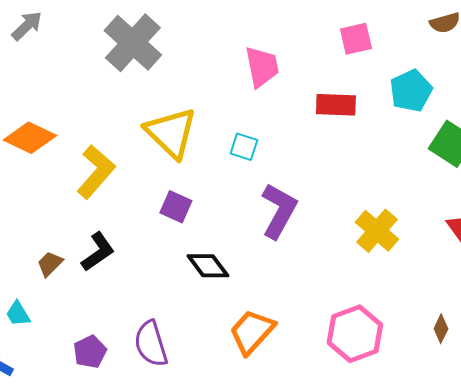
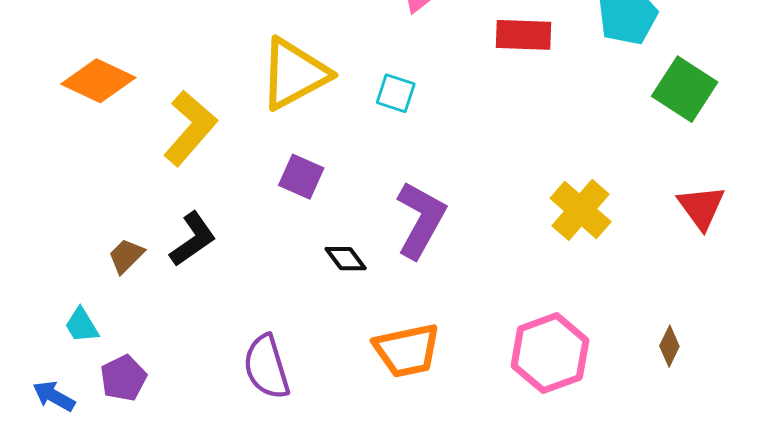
yellow triangle: (171, 133) -> (294, 74), turned 48
purple L-shape: (279, 211) -> (421, 220), moved
black diamond: (208, 266) -> (346, 259), size x0.7
orange trapezoid: (252, 332) -> (407, 350), turned -144
purple pentagon: (90, 352) -> (123, 378), moved

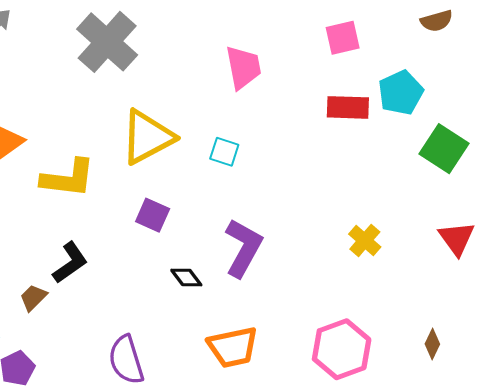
red rectangle: (524, 35) -> (348, 107), moved
yellow L-shape: (190, 128) -> (68, 178), turned 56
yellow cross: (581, 210) -> (365, 241), size x0.7
brown trapezoid: (126, 256) -> (33, 298), moved

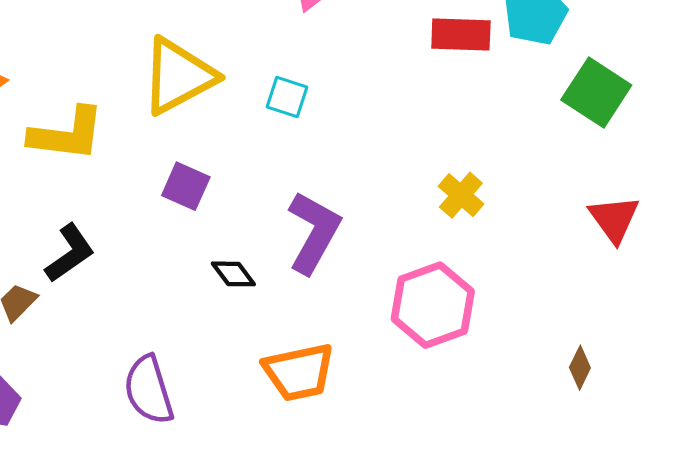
yellow cross: (365, 241) -> (461, 195), moved
pink hexagon: (342, 349) -> (433, 305), moved

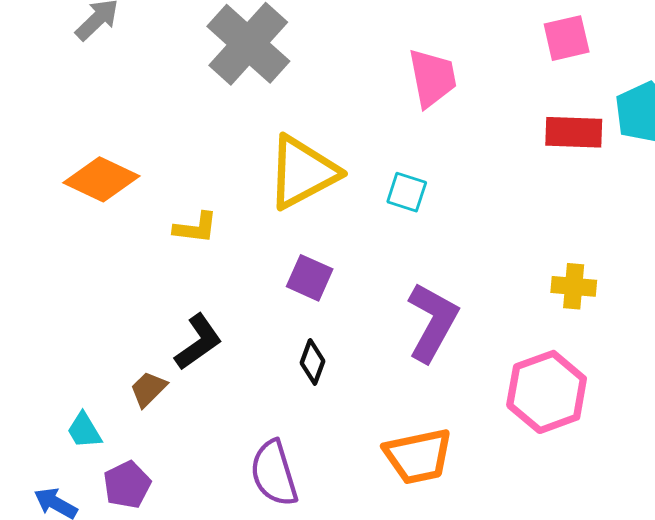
yellow L-shape: (67, 134) -> (196, 228), size x0.6
yellow cross: (461, 195) -> (574, 286), turned -36
black diamond: (233, 274) -> (313, 362), moved, turned 57

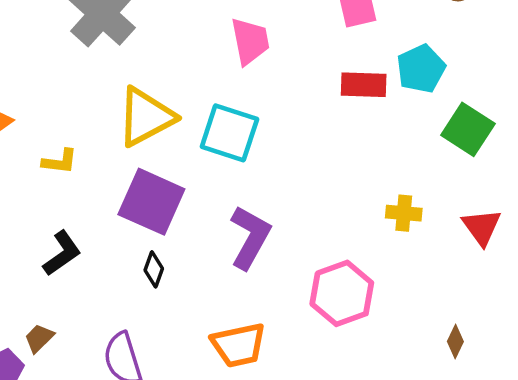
cyan square: (407, 192) -> (229, 133), size x1.8
purple square: (310, 278) -> (151, 202), size x1.8
yellow cross: (574, 286) -> (404, 213), moved
brown trapezoid: (148, 389) -> (39, 338), moved

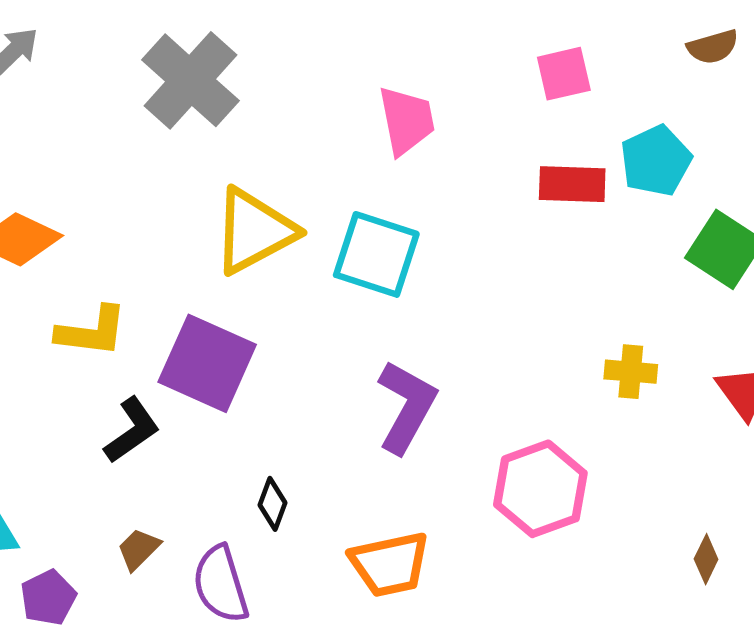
yellow L-shape: (60, 162) -> (92, 331), moved, size x1.4
purple square: (151, 202) -> (207, 363), moved
black diamond: (154, 269) -> (273, 504), moved
brown trapezoid: (39, 338) -> (139, 549), moved

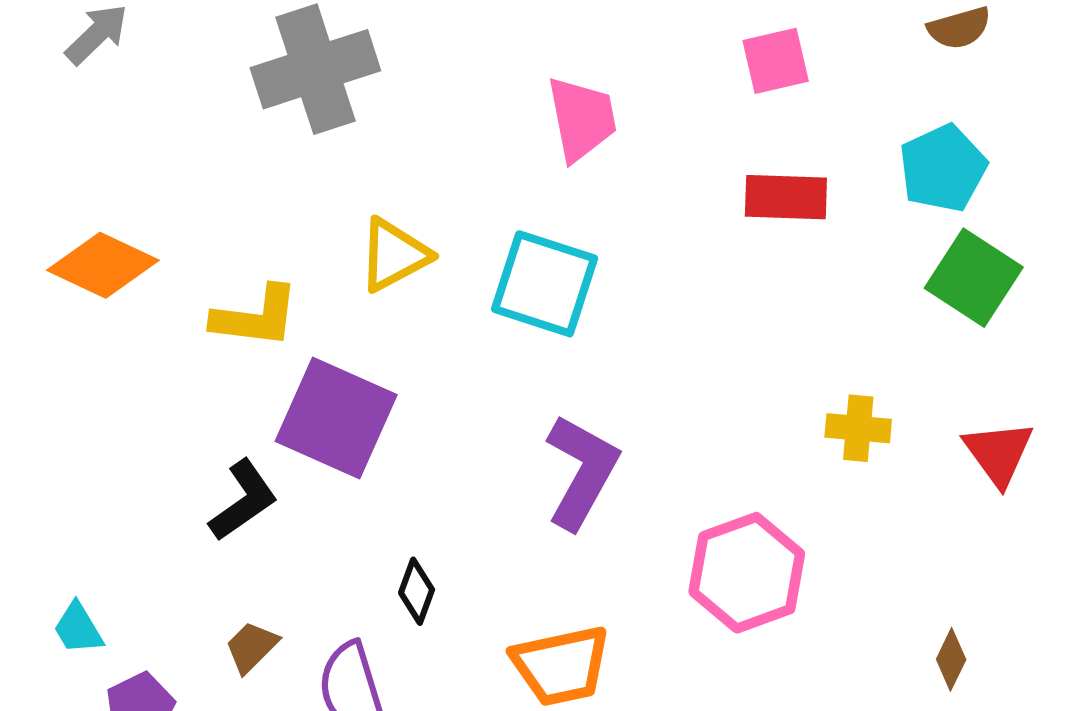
gray cross: (190, 80) -> (315, 69), turned 30
cyan pentagon: (656, 161) -> (943, 168), moved
yellow triangle: (254, 231) -> (394, 255), size x0.7
yellow L-shape: (92, 331) -> (256, 317), moved

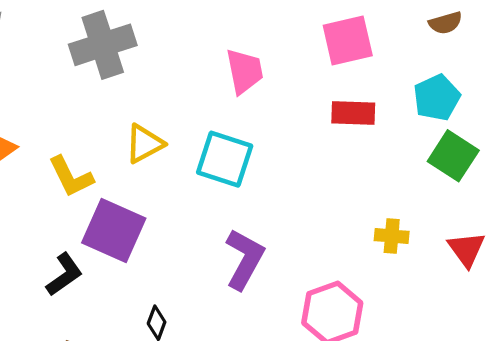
pink square: (776, 61) -> (348, 40), size x1.4
yellow L-shape: (256, 317) -> (71, 177), turned 57

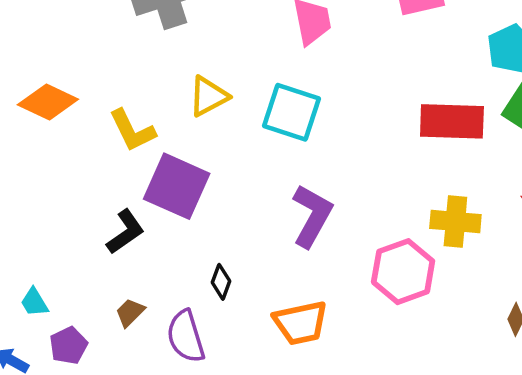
red rectangle: (353, 113) -> (452, 121), moved, size x1.4
yellow cross: (392, 236) -> (455, 222), moved, size x1.4

